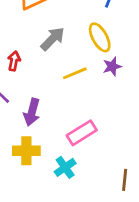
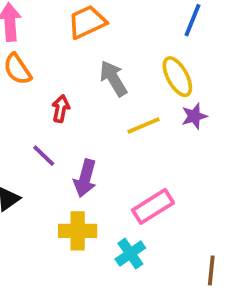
gray arrow: (53, 39) -> (113, 78), turned -76

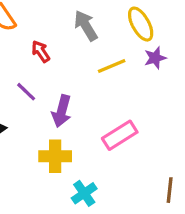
red arrow: (61, 109) -> (41, 51), turned -45
cyan cross: (130, 254) -> (84, 193), moved

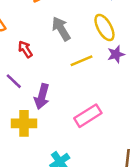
yellow cross: (55, 156) -> (24, 123), moved

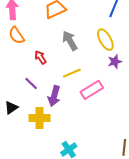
yellow line: (81, 61) -> (72, 73), moved
pink rectangle: (88, 116) -> (92, 90), moved

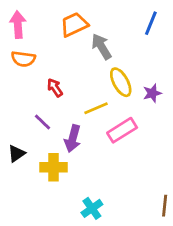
orange semicircle: (16, 35) -> (23, 59), turned -48
yellow ellipse: (105, 40) -> (121, 82), moved
gray arrow: (70, 41) -> (102, 47), moved

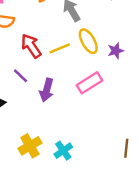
red arrow: (55, 88) -> (31, 46), size x1.5
yellow line: (96, 108) -> (60, 48), moved
yellow cross: (53, 167) -> (30, 146), moved, turned -30

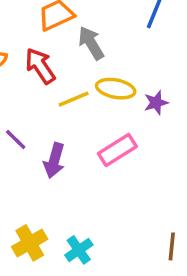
yellow ellipse: (88, 41) -> (116, 89), turned -50
red arrow: (31, 46) -> (40, 66), moved

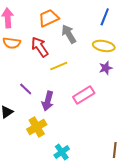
yellow ellipse: (116, 89) -> (104, 46), moved
yellow cross: (30, 243) -> (37, 127), moved

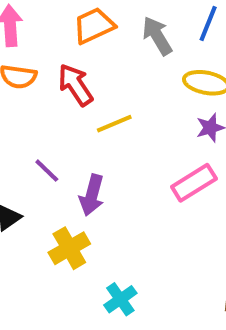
gray arrow: (69, 34) -> (157, 36), moved
pink rectangle: (84, 95) -> (194, 183), moved

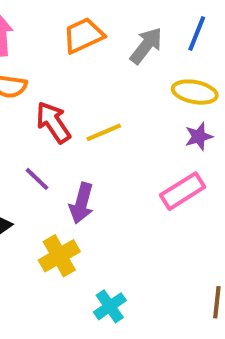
gray arrow: (157, 36) -> (146, 46), turned 69
red arrow: (75, 85) -> (53, 122), moved

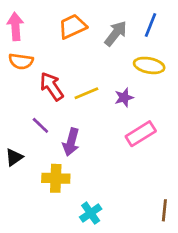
purple star: (199, 137) -> (124, 97), moved
yellow cross: (59, 256) -> (56, 178), turned 32

